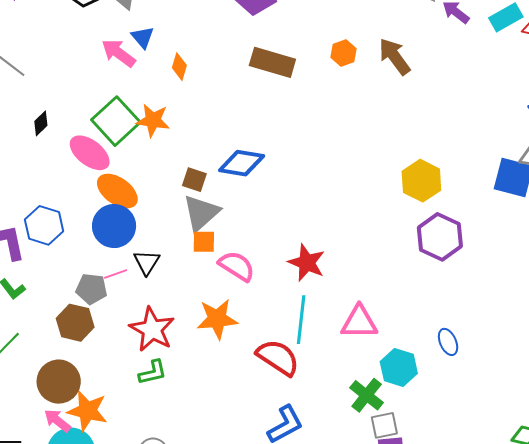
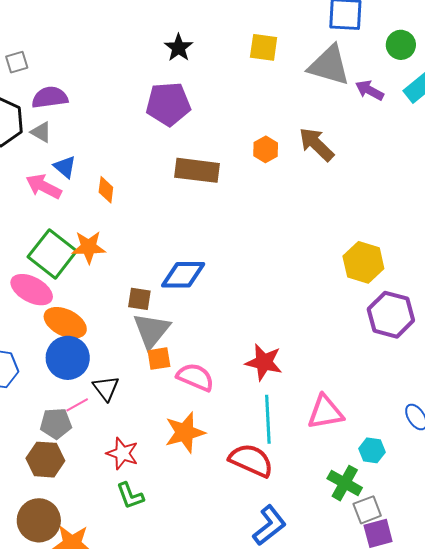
red star: (152, 329) -> (122, 453), size x0.7
cyan hexagon: (399, 368) -> (372, 450), size x0.7
green L-shape: (153, 372) -> (130, 496), turned 92

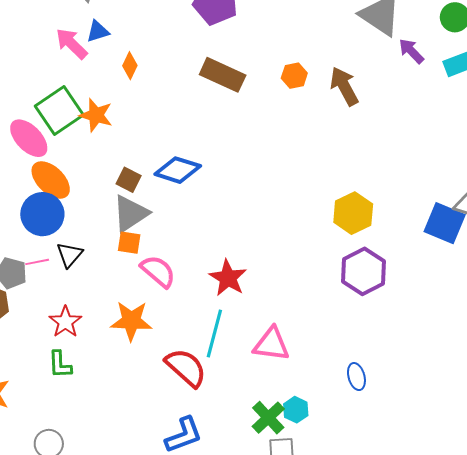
blue triangle: (65, 167) -> (98, 31), turned 45
cyan hexagon: (372, 450) -> (296, 410), moved

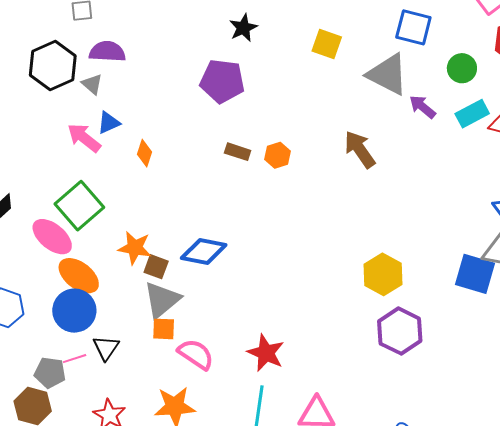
brown rectangle: (223, 75) -> (238, 152), size x0.6
orange hexagon: (294, 76) -> (277, 155), moved
orange star: (96, 115) -> (135, 248), moved

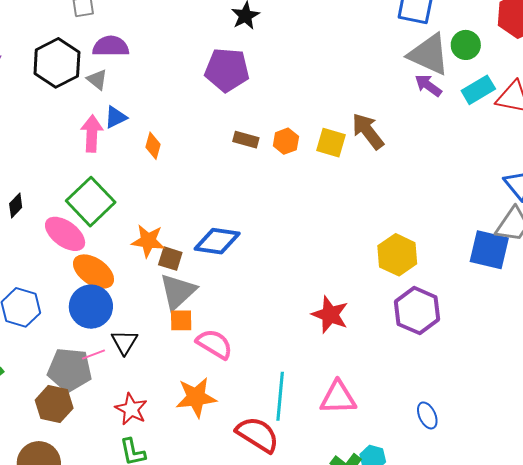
yellow square: (327, 44) -> (331, 143), moved
gray triangle: (388, 74) -> (429, 54), moved
pink arrow: (84, 138) -> (92, 134), turned 57
red star: (266, 353) -> (330, 315), moved
gray pentagon: (50, 373) -> (70, 370), size x1.4

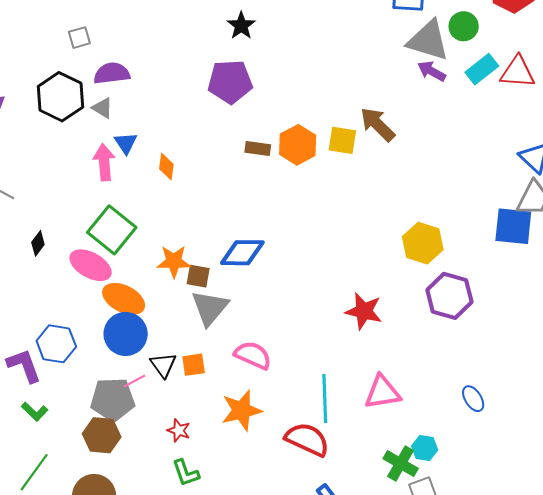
blue triangle: (116, 117) -> (126, 143), turned -30
orange hexagon: (286, 141) -> (298, 145), size x1.5
orange square: (181, 320) -> (194, 365), moved
red star: (131, 409) -> (179, 430), size x0.7

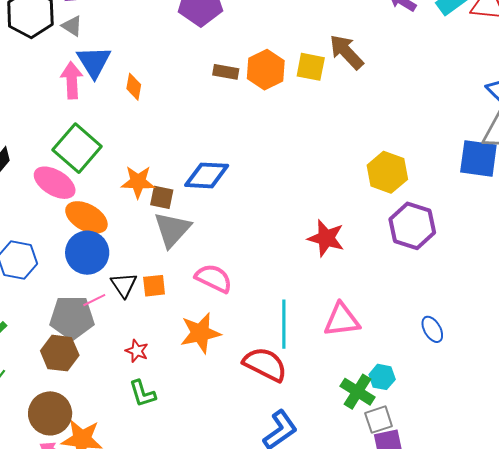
blue triangle: (126, 143) -> (94, 62), size x1.5

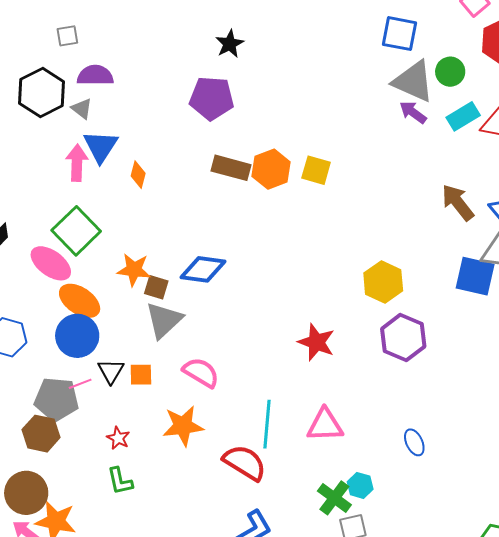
brown arrow: (346, 52) -> (458, 203), moved
brown rectangle: (226, 72) -> (231, 168), size x1.5

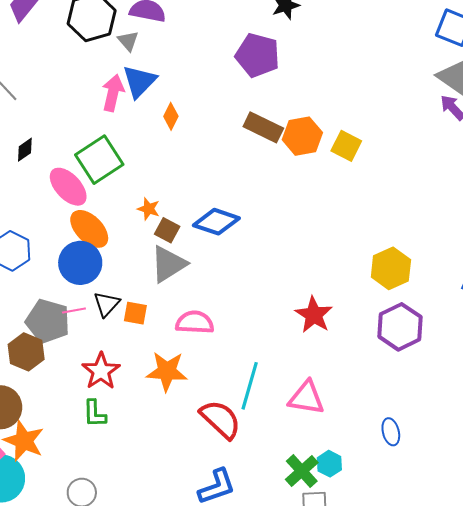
orange star: (134, 270) -> (149, 209), size x0.7
pink semicircle: (201, 372) -> (195, 322), turned -39
red star: (118, 438) -> (101, 371), size x1.6

